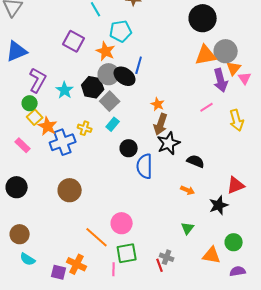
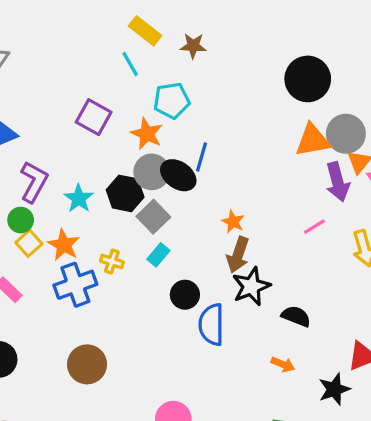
orange star: (48, 126) -> (64, 245), moved

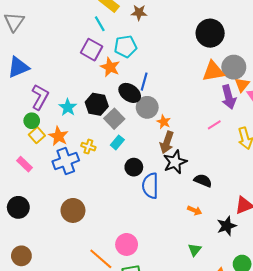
purple square: (94, 117) -> (92, 50), moved
gray circle: (152, 172) -> (147, 107), moved

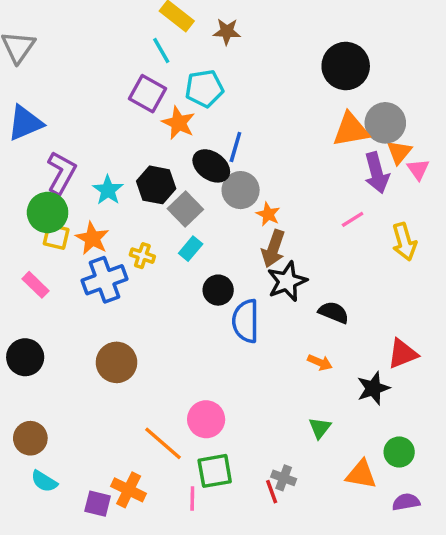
green circle: (32, 121) -> (48, 212), size x1.5
yellow square: (37, 135) -> (56, 237), turned -35

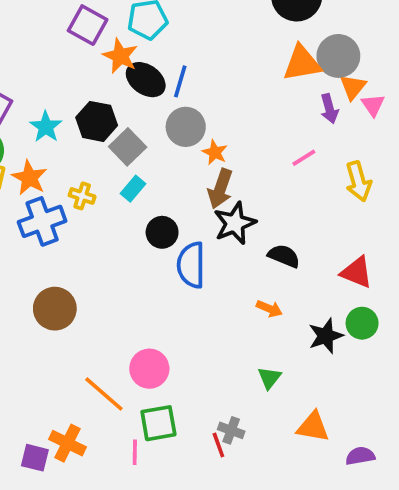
black ellipse: (211, 166) -> (146, 80), moved
purple arrow: (377, 173) -> (329, 109), size x0.7
red triangle: (403, 354) -> (357, 272), moved, turned 44
green circle: (399, 452) -> (362, 323), moved

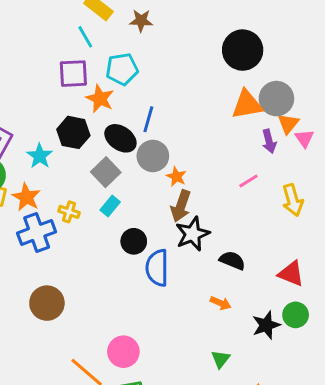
purple square: (88, 25) -> (73, 74), turned -32
black ellipse: (146, 80) -> (120, 138), moved
black hexagon: (97, 121) -> (73, 132), moved

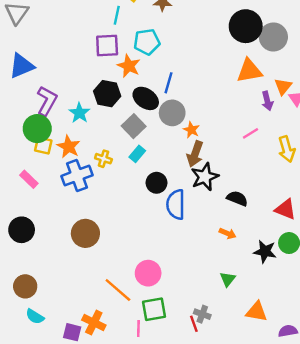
cyan line: (85, 37) -> (117, 15), turned 42
gray circle: (276, 99) -> (273, 37), moved
black star: (266, 325) -> (265, 251), turned 30

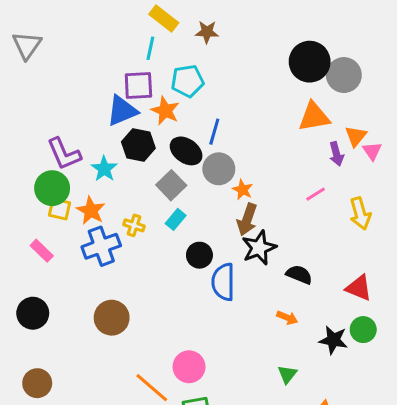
blue triangle: (22, 66) -> (122, 111), moved
purple L-shape: (47, 101) -> (64, 154), turned 128

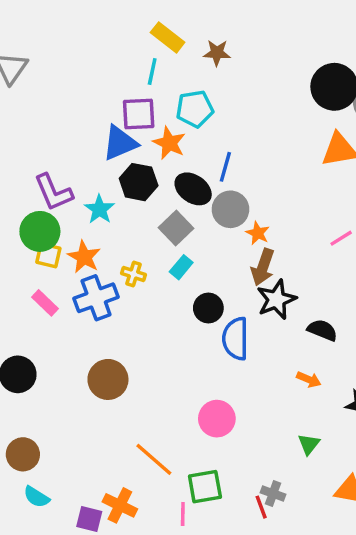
pink rectangle: (42, 251) -> (45, 303), moved
pink circle: (189, 367) -> (217, 419), moved

